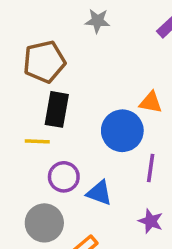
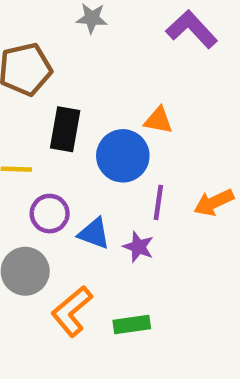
black rectangle: (57, 109) -> (65, 129), moved
purple star: (151, 221) -> (138, 247), moved

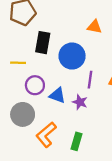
orange triangle: (158, 120) -> (94, 27), moved
green rectangle: (132, 325) -> (77, 141), turned -66

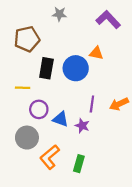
blue circle: (72, 56) -> (76, 68), moved

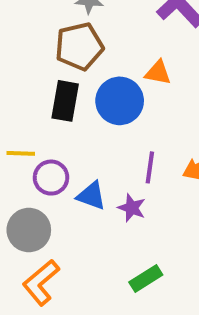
brown pentagon: (27, 39) -> (79, 46), moved
yellow line: (23, 88) -> (21, 153), moved
orange L-shape: (50, 157) -> (41, 282), moved
green rectangle: (79, 164) -> (146, 278), moved, turned 42

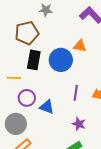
brown pentagon: (79, 46) -> (27, 33), moved
yellow line: (21, 153) -> (14, 78), moved
purple star: (132, 208) -> (79, 124), moved

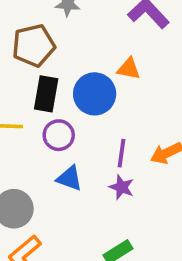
purple circle: (27, 98) -> (59, 135), moved
purple star: (79, 124) -> (122, 187), moved

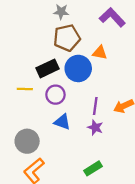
brown pentagon: (34, 45) -> (67, 38), moved
black rectangle: (46, 94) -> (48, 68), turned 55

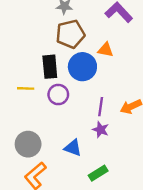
black rectangle: (48, 68) -> (50, 67), turned -70
blue triangle: (62, 122) -> (73, 148), moved

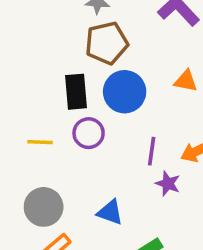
orange triangle: (105, 50) -> (186, 81), moved
yellow line: (26, 88) -> (40, 142), moved
purple star: (101, 130) -> (168, 184), moved

